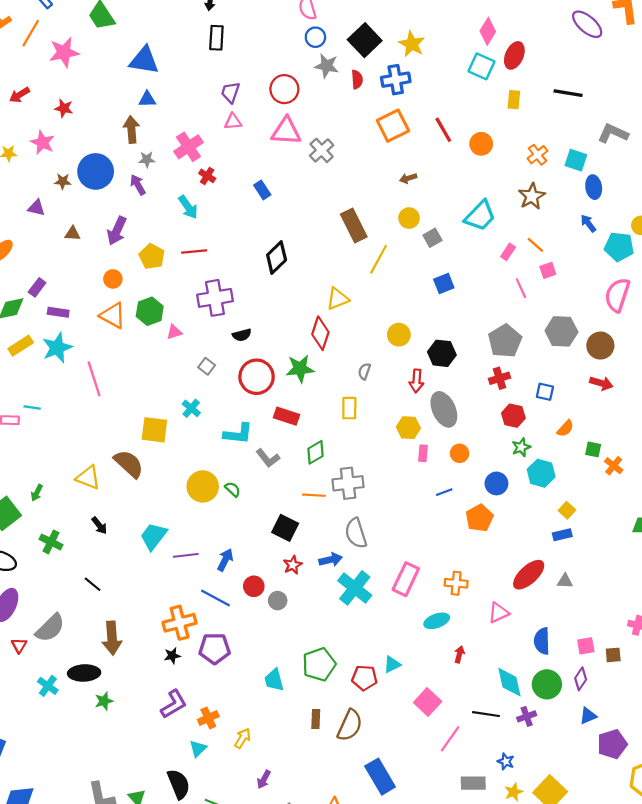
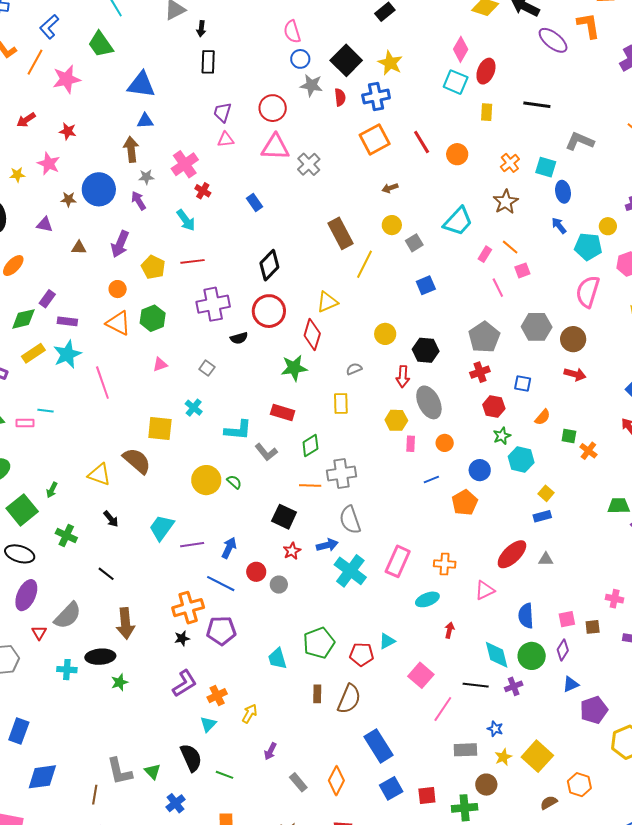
pink triangle: (174, 332) -> (160, 364), moved
gray semicircle: (364, 371) -> (354, 369), turned 49
red circle: (257, 377) -> (269, 311), moved
cyan cross: (48, 686) -> (67, 670), turned -30

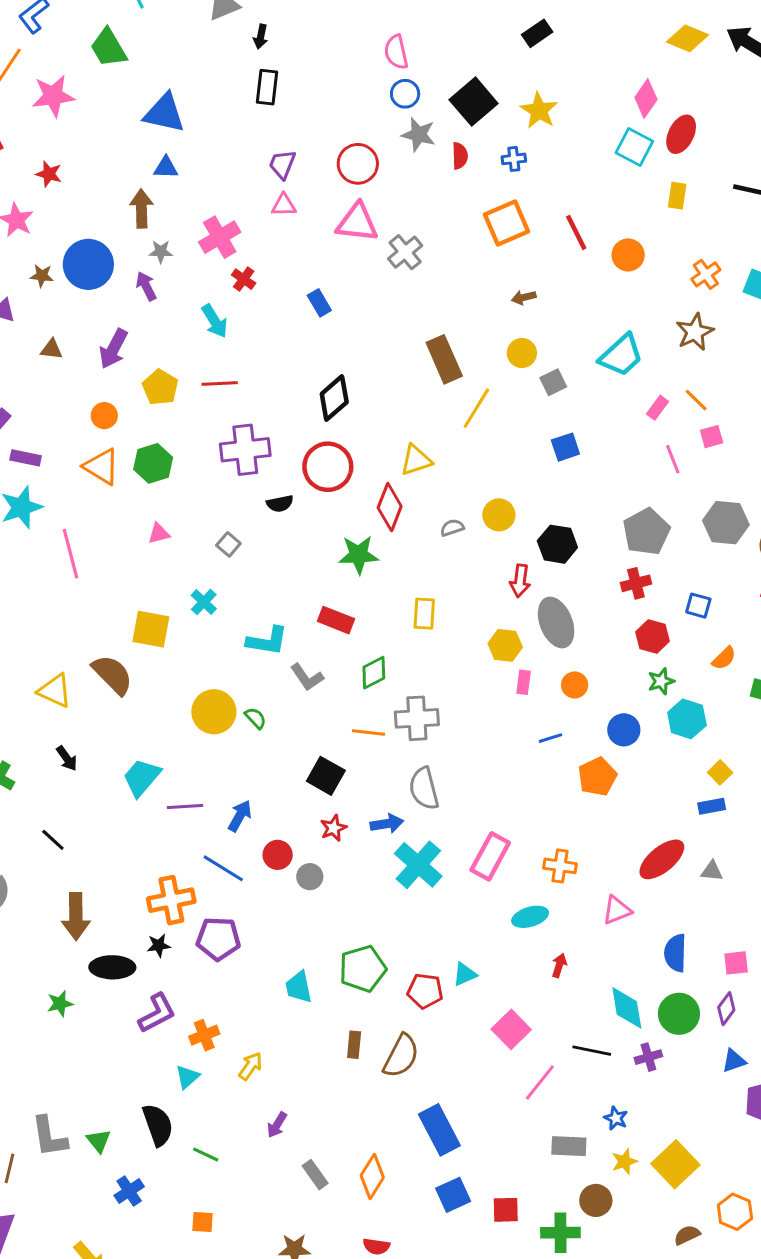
blue cross: (376, 96) -> (514, 159), size x0.6
gray semicircle: (354, 369) -> (452, 528), moved
black ellipse: (100, 657) -> (112, 967), moved

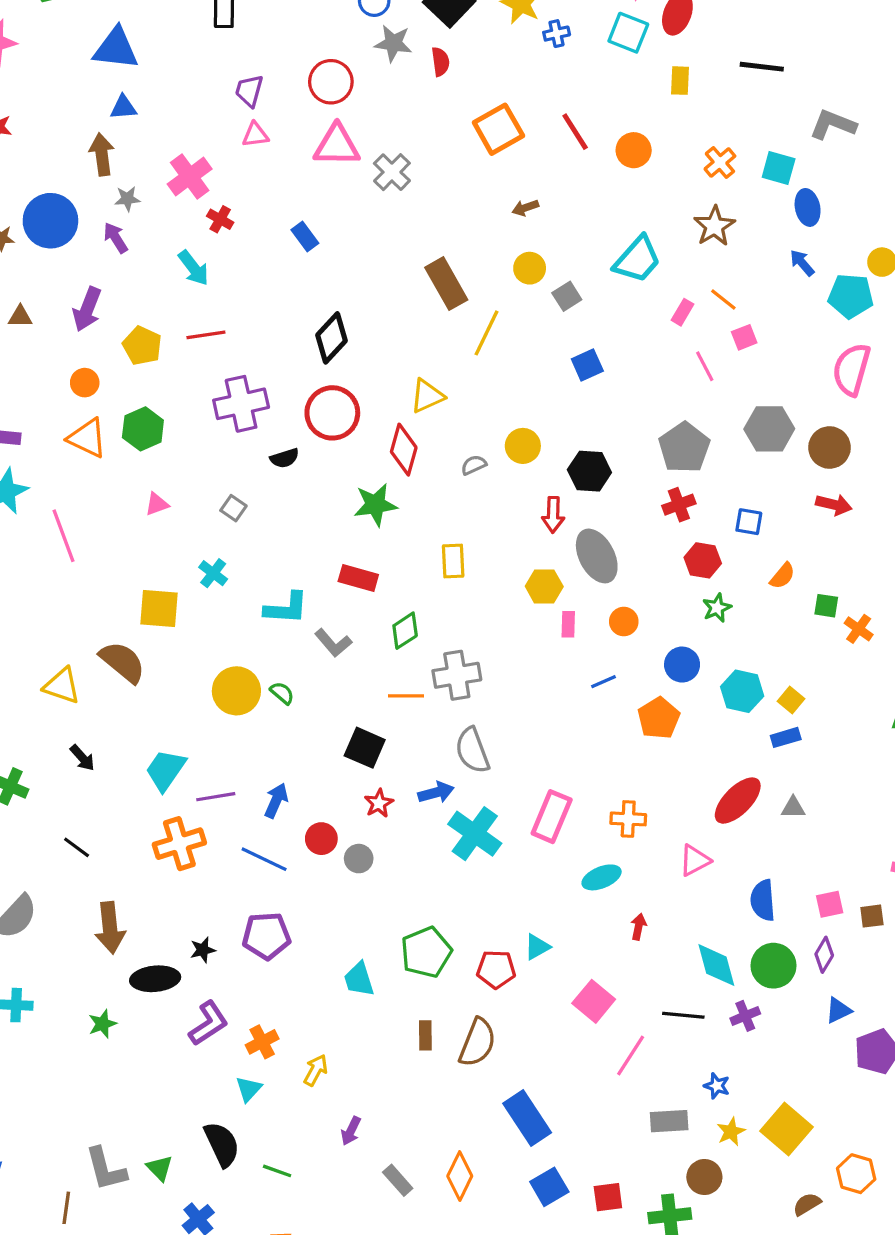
blue cross: (514, 159) -> (557, 34), moved
cyan hexagon: (687, 719) -> (742, 691), moved
orange cross: (171, 900) -> (179, 844), moved

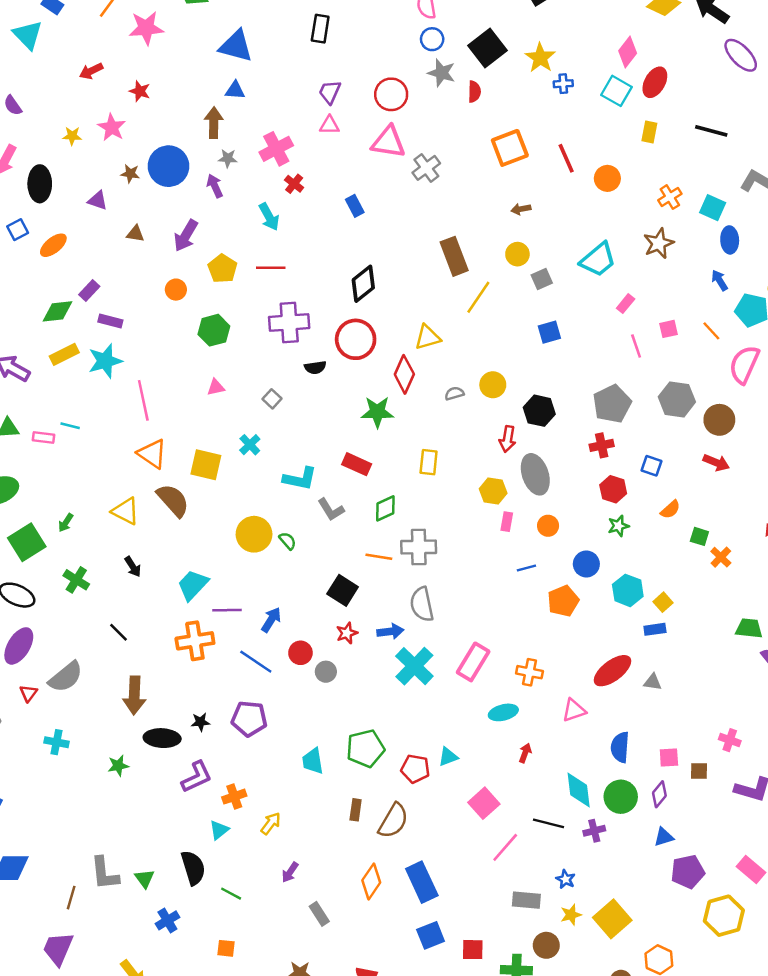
orange line: (723, 300) -> (711, 331), moved
orange triangle: (87, 438) -> (152, 454), moved
orange diamond: (460, 1176) -> (371, 881), moved

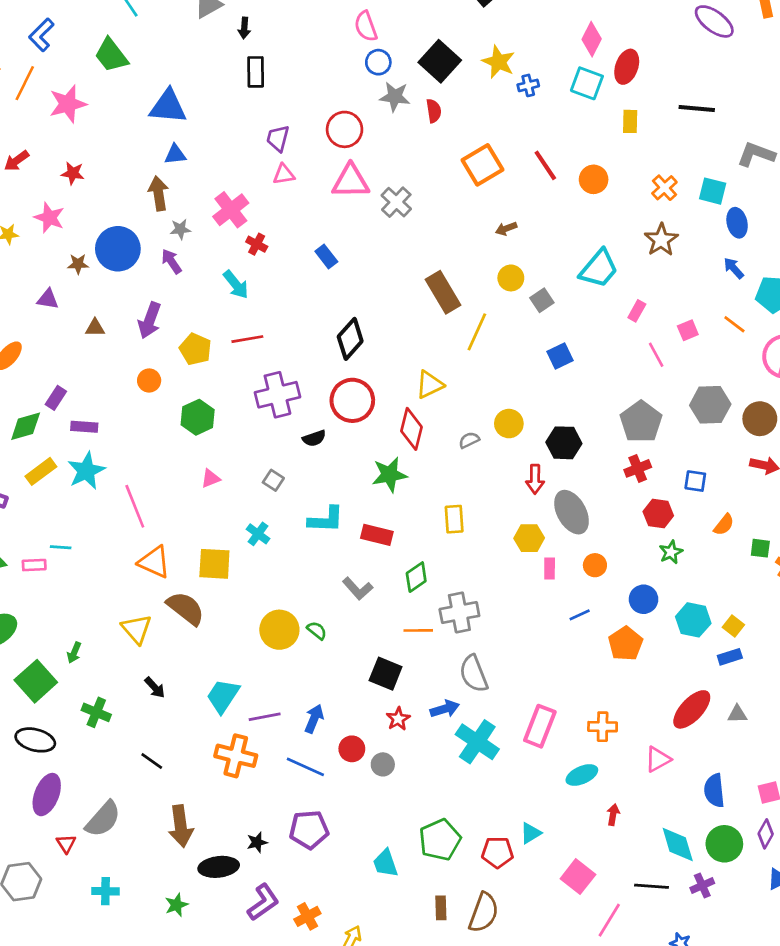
cyan L-shape: (300, 479) -> (326, 520), moved
yellow triangle: (126, 511) -> (137, 629), turned 32
orange cross: (195, 641) -> (236, 756), turned 33

